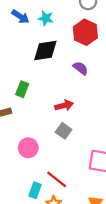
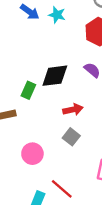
black diamond: (45, 51) -> (55, 76), moved

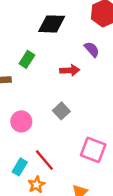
black diamond: (55, 76) -> (52, 24), moved
red arrow: (73, 110) -> (70, 70), moved

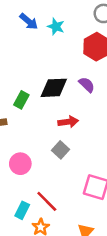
black diamond: (52, 24) -> (54, 88), moved
red arrow: (70, 70) -> (68, 122), moved

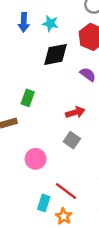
blue arrow: (29, 21) -> (24, 22), turned 60
black diamond: (54, 88) -> (56, 54), moved

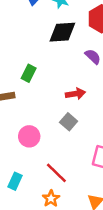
cyan rectangle: (44, 203) -> (15, 181), moved

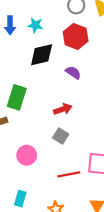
green rectangle: (29, 73) -> (17, 97), size x1.5
red line: (56, 173) -> (69, 174), moved, turned -45

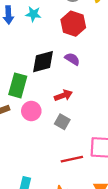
black diamond: (42, 55) -> (43, 62), moved
pink circle: (27, 155) -> (31, 111), moved

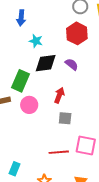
cyan star: (33, 14) -> (36, 41), moved
red arrow: (63, 95) -> (59, 95), turned -56
gray square: (62, 122) -> (65, 118), moved, turned -32

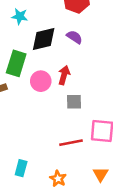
cyan star: (36, 41) -> (20, 16), moved
pink circle: (29, 105) -> (41, 81), moved

